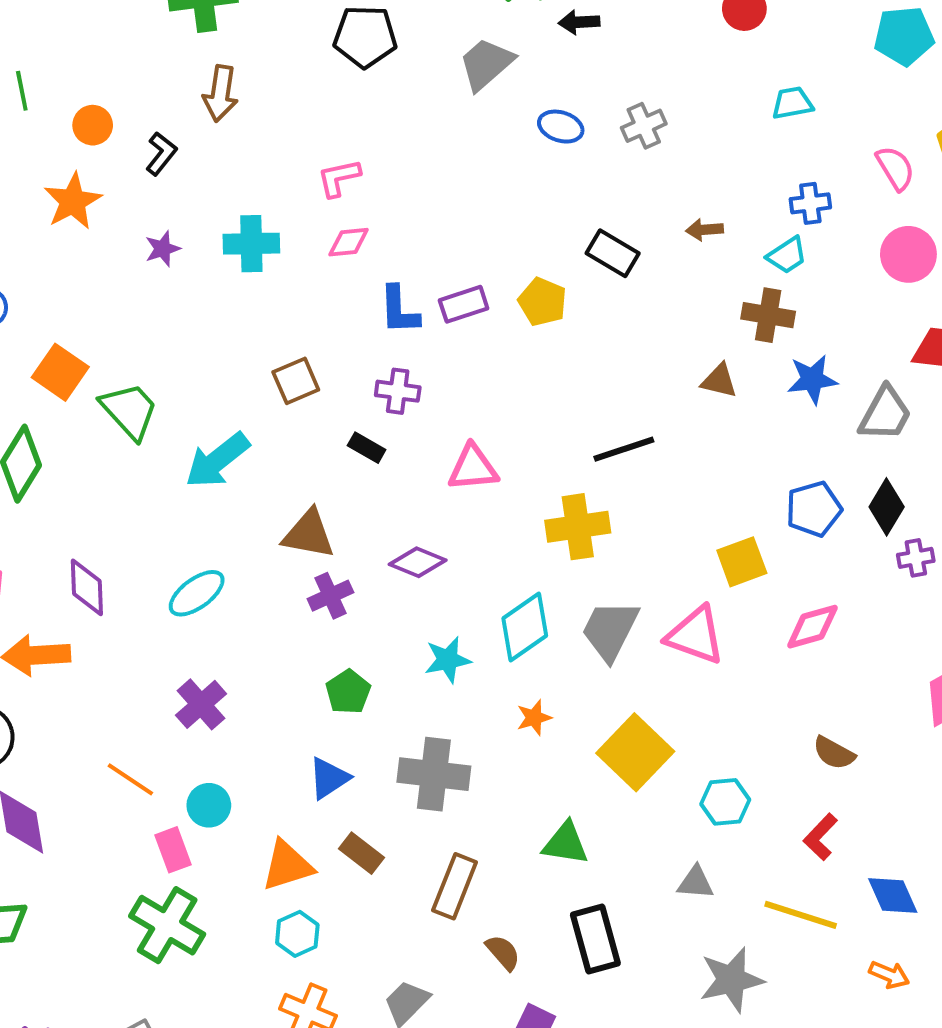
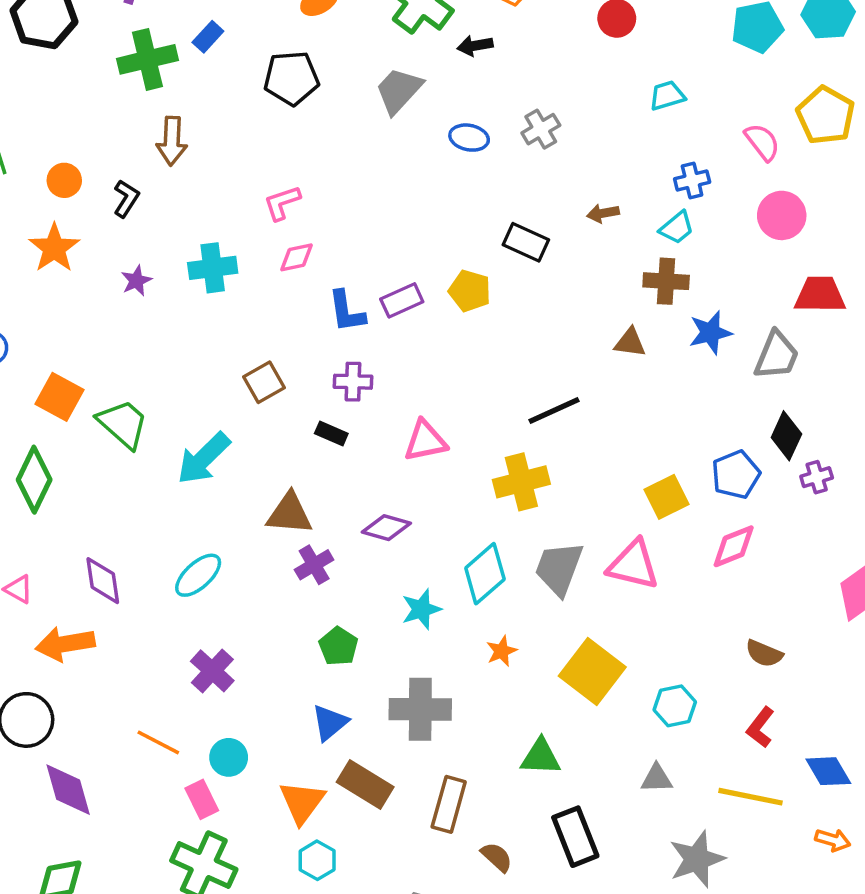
blue pentagon: (814, 509) -> (736, 475), moved
brown rectangle: (362, 853) -> (365, 784), size x1.4
orange triangle: (287, 866) -> (302, 802), turned -30

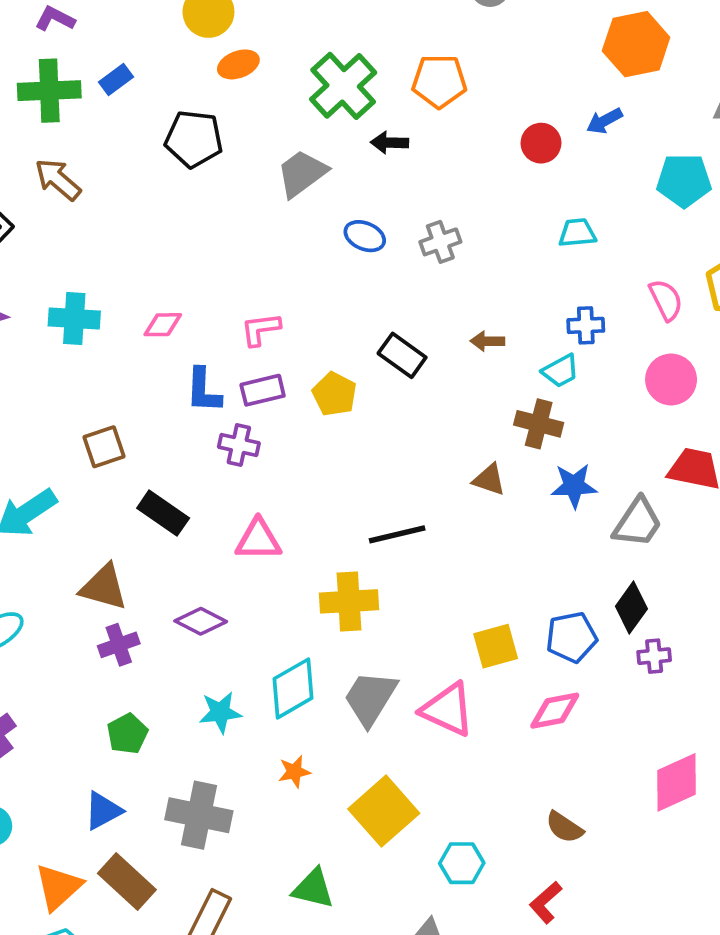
brown arrow: (172, 141) -> (58, 179), turned 117
pink L-shape: (282, 203) -> (261, 329), moved
purple cross: (353, 382) -> (239, 445), moved
black rectangle: (331, 433) -> (163, 513), size x1.5

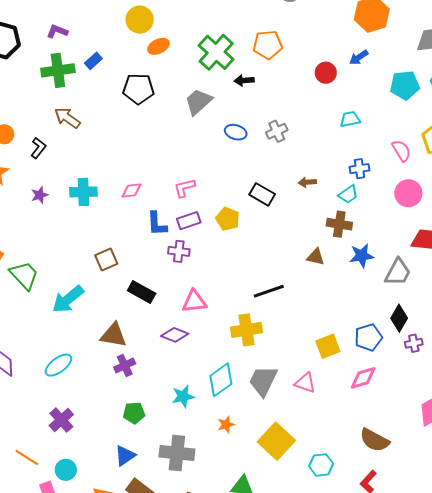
purple diamond: (201, 621) -> (175, 335), moved
pink triangle: (448, 709) -> (305, 383), size x0.7
green pentagon: (127, 734) -> (134, 413), turned 30
brown semicircle: (564, 827) -> (374, 440), size x1.4

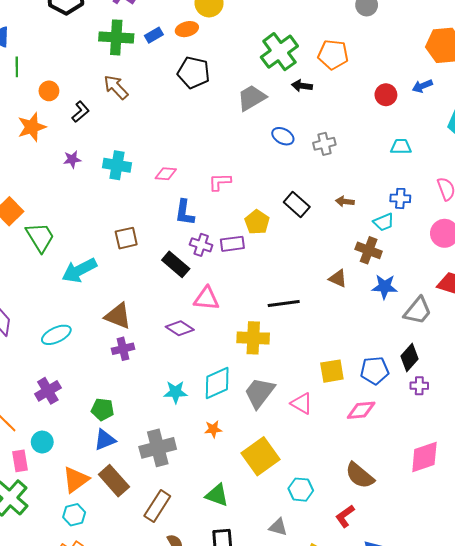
orange ellipse: (158, 46) -> (187, 29), moved
purple rectangle: (189, 221) -> (232, 244), moved
black rectangle: (142, 292) -> (176, 264), moved
green pentagon: (134, 413) -> (103, 409), moved
gray cross: (177, 453) -> (158, 448), turned -32

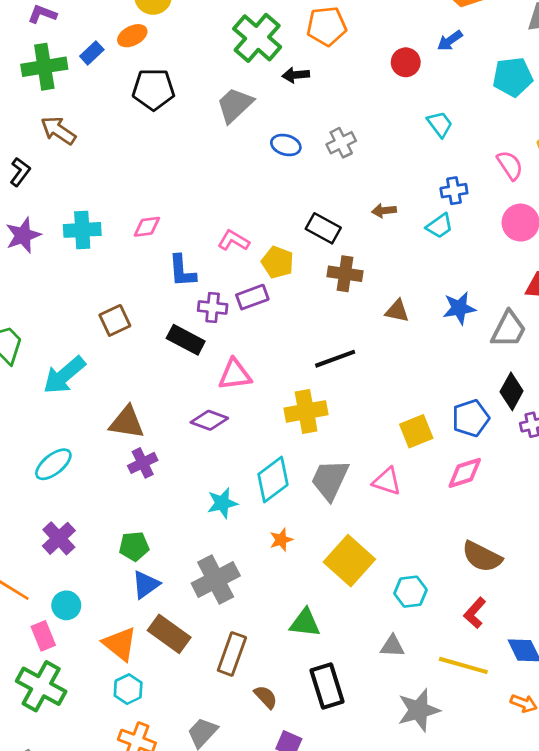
cyan trapezoid: (401, 147) -> (440, 124), turned 65
purple star: (72, 159) -> (23, 235), size x1.5
pink L-shape: (220, 182) -> (234, 241), moved, turned 45
brown cross: (369, 250) -> (345, 274), moved
orange triangle: (76, 480) -> (120, 644), turned -32

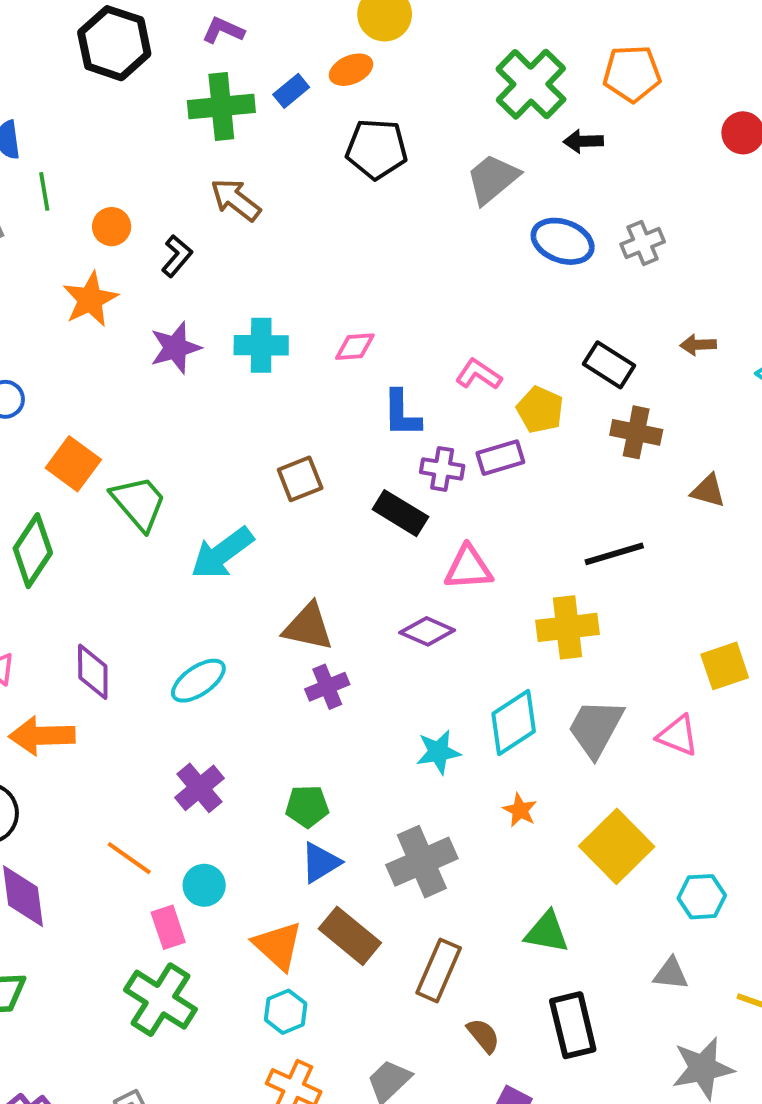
blue ellipse: (286, 145) -> (563, 241), size x1.4
orange star: (281, 540) -> (520, 810), turned -30

